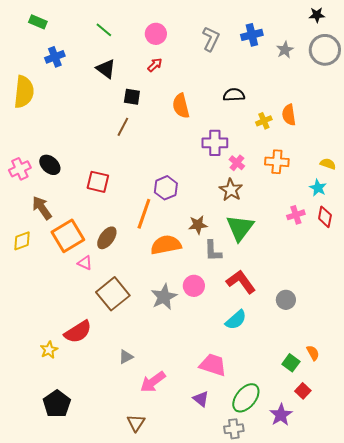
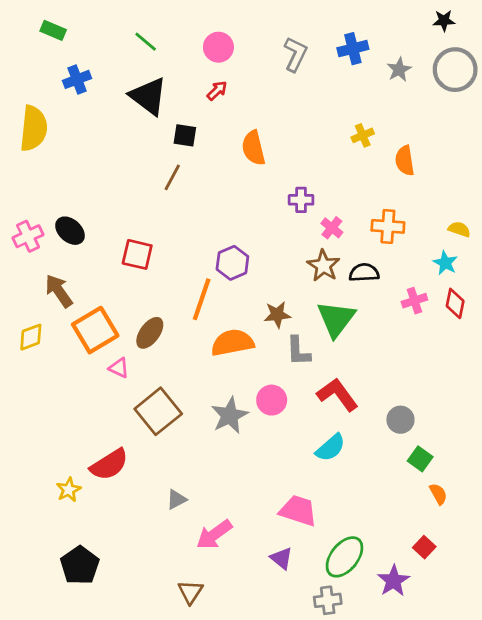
black triangle: (106, 69) -> (148, 96), size x1.4
black semicircle: (234, 95) -> (364, 273), moved
yellow cross: (264, 121) -> (363, 135), moved
purple cross: (215, 143) -> (301, 200), size x0.7
green square: (291, 363) -> (420, 459), moved

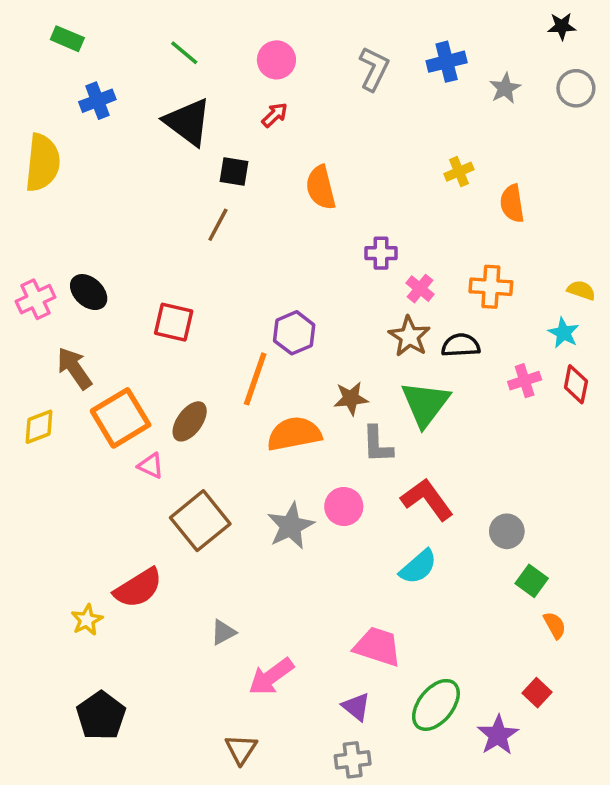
gray circle: (455, 70) -> (576, 88), size x0.7
gray cross: (328, 600) -> (353, 760), moved

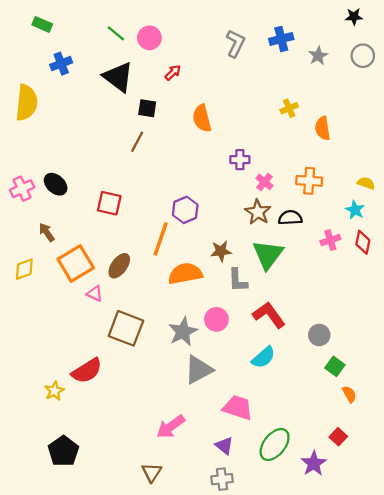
pink circle: (276, 60) -> (149, 38), moved
brown arrow: (74, 368) -> (47, 232), size x0.7
brown square: (200, 521) -> (126, 328), turned -30
gray triangle: (223, 632) -> (199, 370), moved, size x1.8

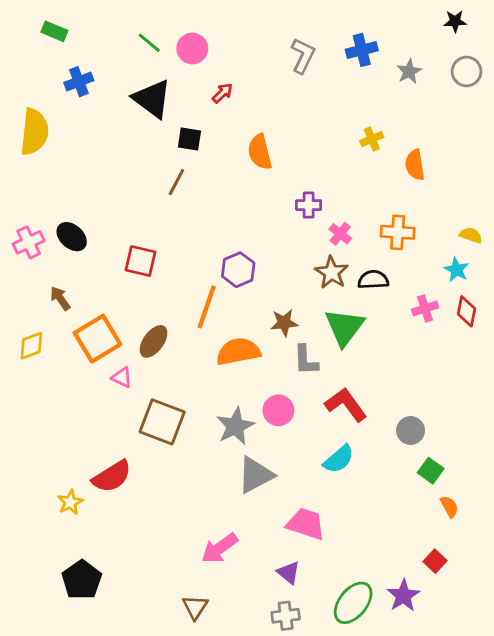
green ellipse: (275, 444) -> (353, 603), moved

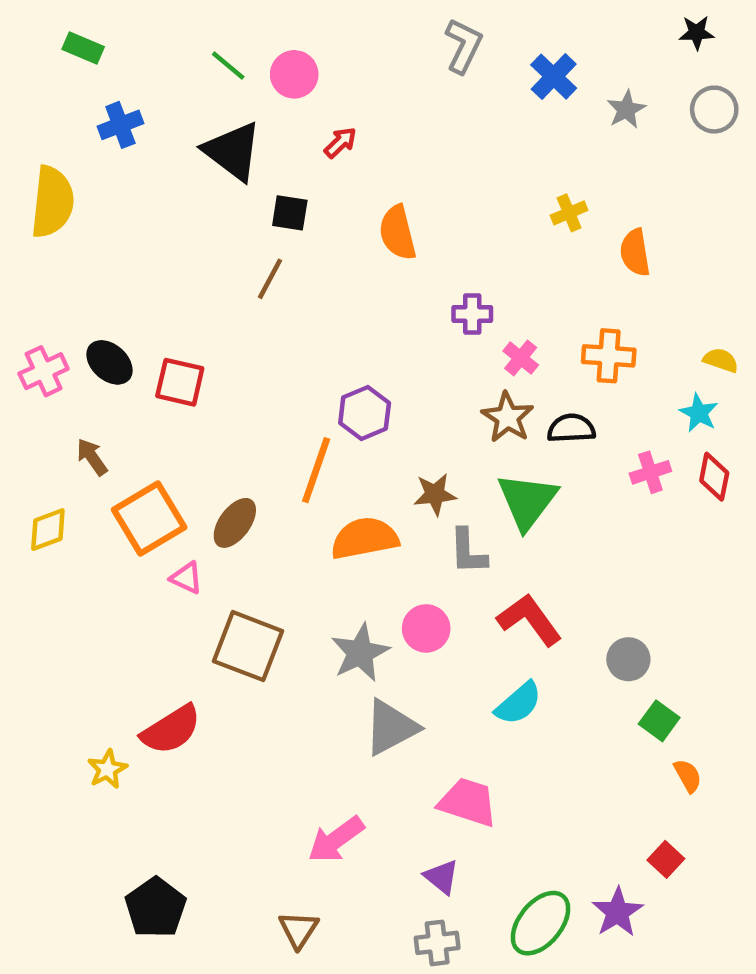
blue cross: (362, 50) -> (554, 77), turned -32
gray L-shape: (303, 56) -> (464, 46), moved
red square: (141, 261) -> (180, 382), moved
black pentagon: (82, 580) -> (156, 908), moved

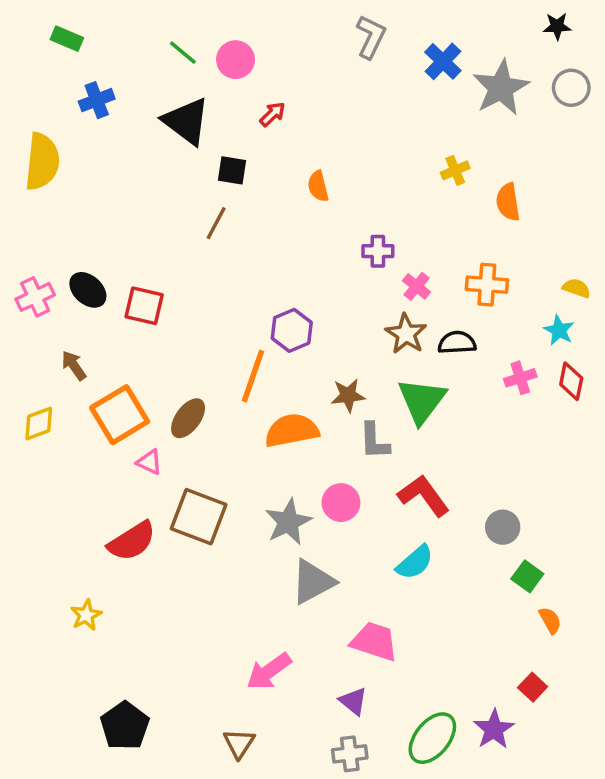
gray star: (626, 110) -> (501, 88), size x1.8
orange semicircle: (398, 233) -> (318, 186), size x0.7
red semicircle: (171, 730) -> (132, 541), moved

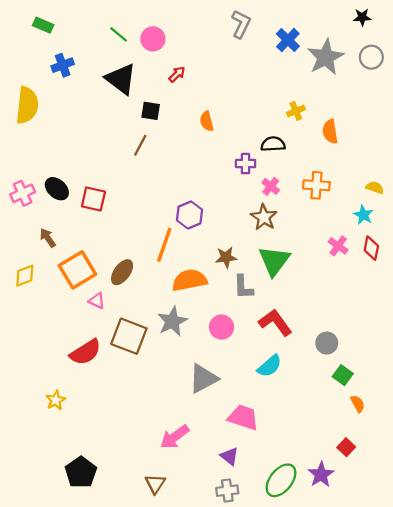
black semicircle: (457, 343) -> (273, 144), moved
pink cross: (520, 378) -> (338, 246), turned -36
gray star: (288, 522) -> (172, 321), moved

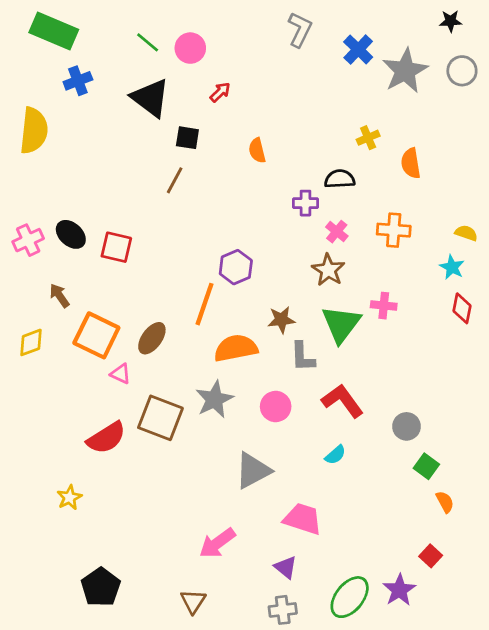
green rectangle: (43, 25) -> (54, 31), size x1.8
pink cross: (338, 246) -> (384, 306), moved, turned -30
orange square: (77, 270) -> (96, 335), turned -33
cyan semicircle: (270, 366) -> (335, 455), size x0.7

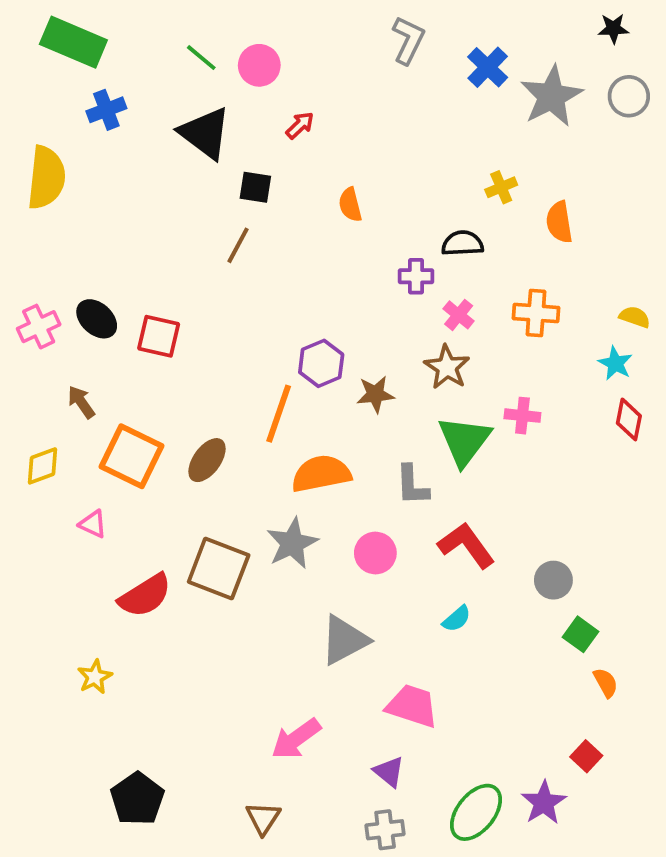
brown star: (281, 320) -> (375, 394), moved
pink triangle: (121, 374) -> (93, 524), moved

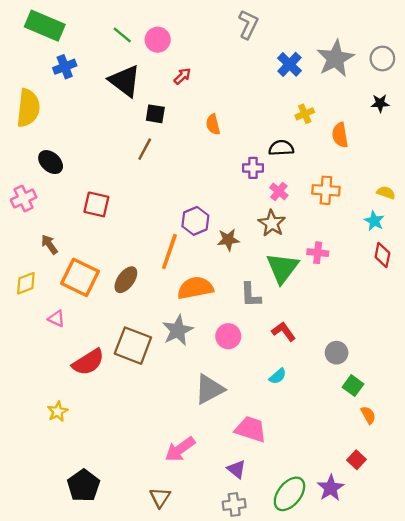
black star: (613, 29) -> (380, 103), moved
blue cross: (488, 67) -> (289, 64), moved
black ellipse: (97, 319) -> (51, 162), moved
red L-shape: (466, 545) -> (284, 331), size x0.7

